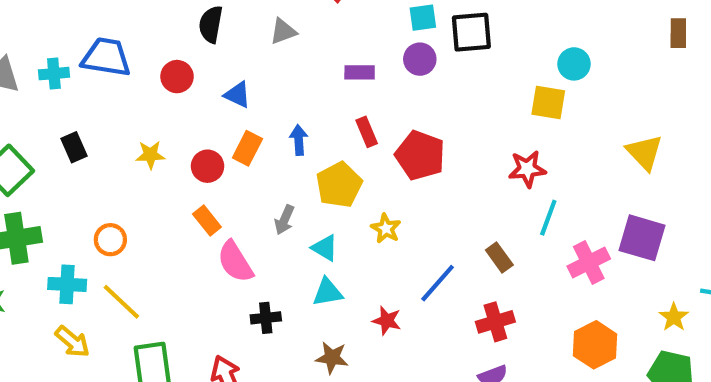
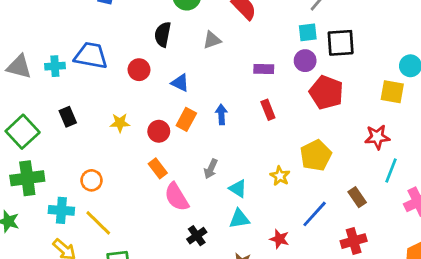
red pentagon: (420, 155) -> (326, 92), moved
yellow pentagon: (339, 185) -> (316, 155), moved
black cross: (266, 318) -> (197, 236), turned -30

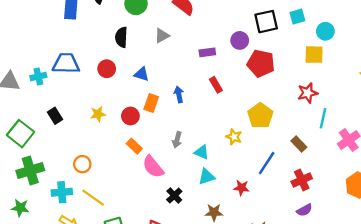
cyan square: (308, 32) -> (297, 17), moved

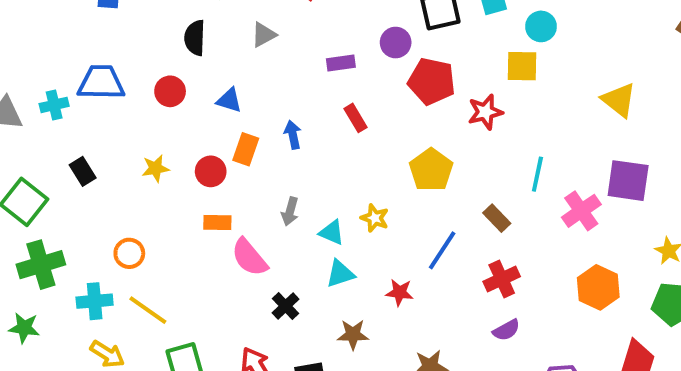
red star: (308, 93) -> (485, 112), moved
yellow star: (234, 137) -> (375, 218), moved
orange rectangle: (134, 146) -> (217, 222), turned -42

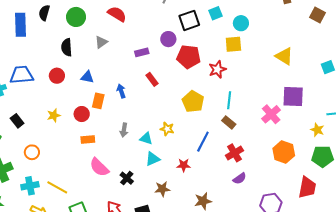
cyan line: (537, 174) -> (229, 100), moved
orange circle: (129, 253) -> (32, 152), moved
pink semicircle: (249, 257) -> (99, 167), moved

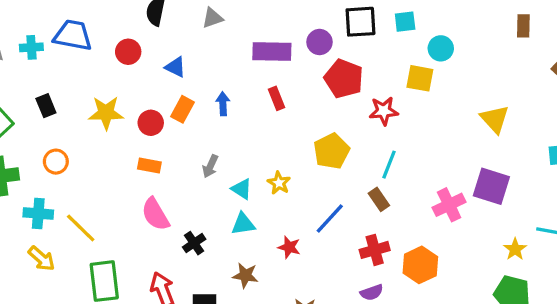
purple rectangle: (142, 52) -> (272, 51), size x1.6
yellow star: (54, 115) -> (106, 113), size x1.5
orange hexagon: (284, 152) -> (420, 265), moved

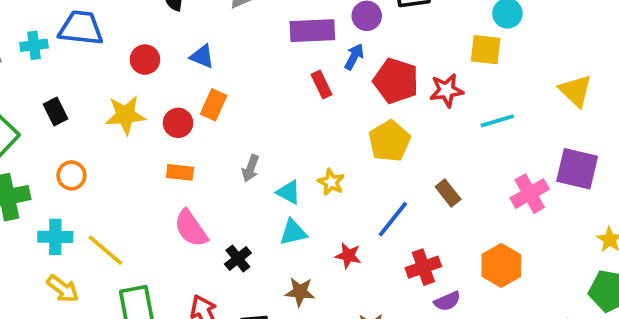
red circle: (128, 52) -> (145, 60), moved
red pentagon: (344, 79) -> (396, 81), moved
blue arrow: (223, 104) -> (354, 57), moved, turned 35
cyan line: (389, 165) -> (497, 121), moved, turned 56
red cross: (375, 250) -> (423, 267), moved

